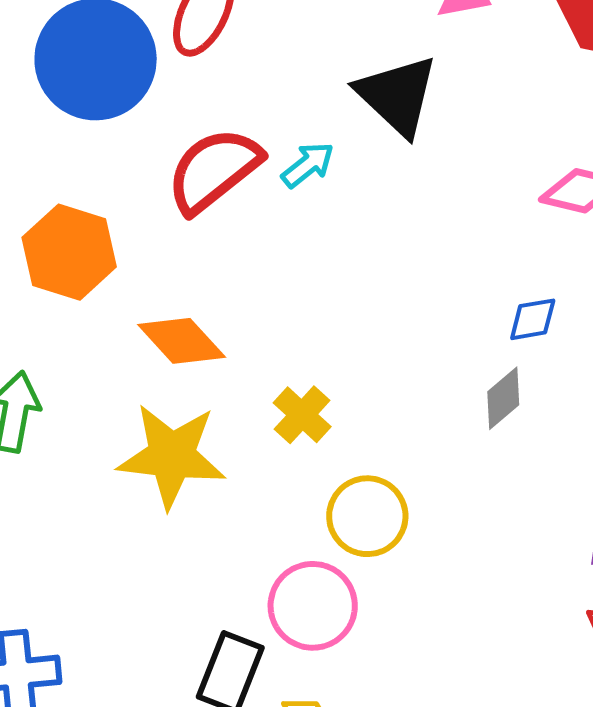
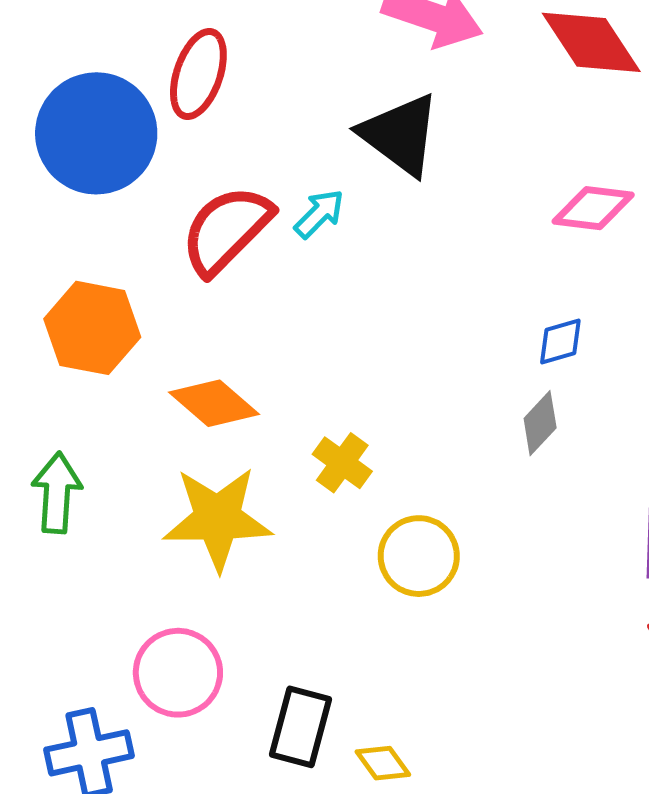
pink circle: (313, 606) -> (178, 673), moved

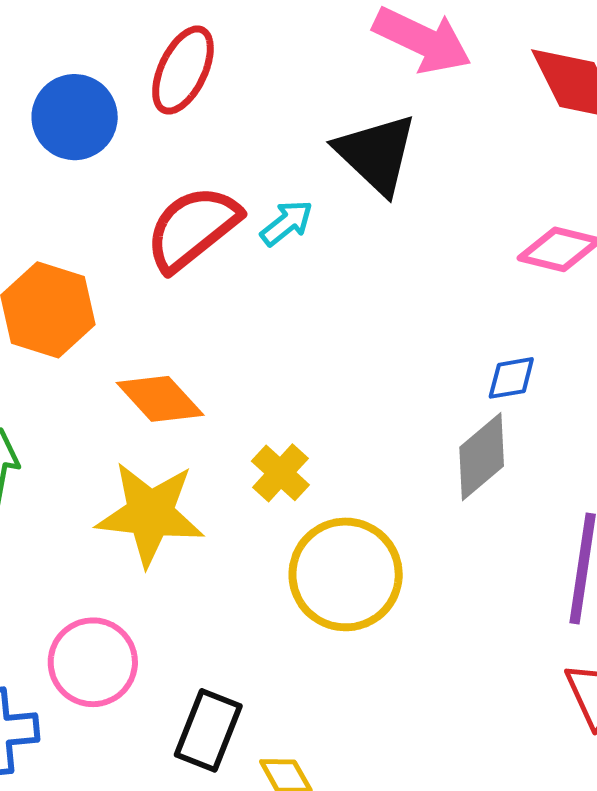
blue circle: (96, 133) -> (75, 117), size x0.7
gray diamond: (540, 423) -> (482, 457), size x1.4
yellow circle: (419, 556) -> (346, 574), size x1.4

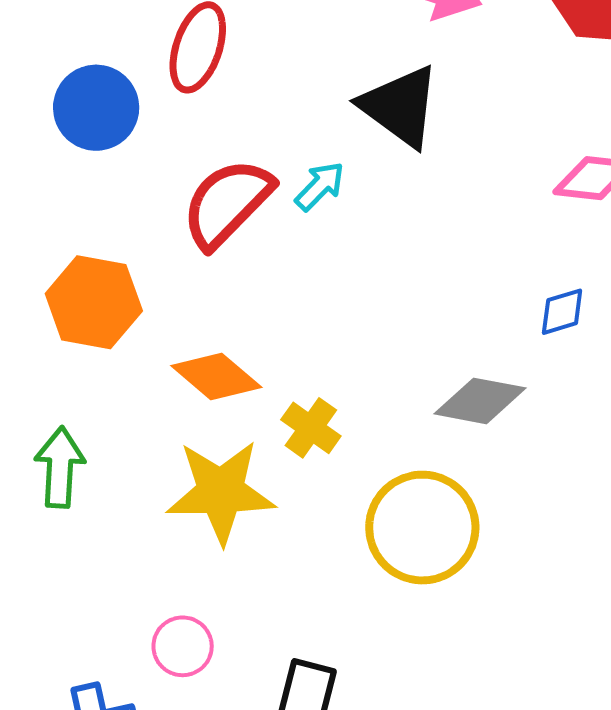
gray diamond: (482, 457) -> (480, 401), moved, turned 58
yellow cross: (280, 473) -> (311, 428), moved
pink circle: (93, 662) -> (183, 646), size x0.7

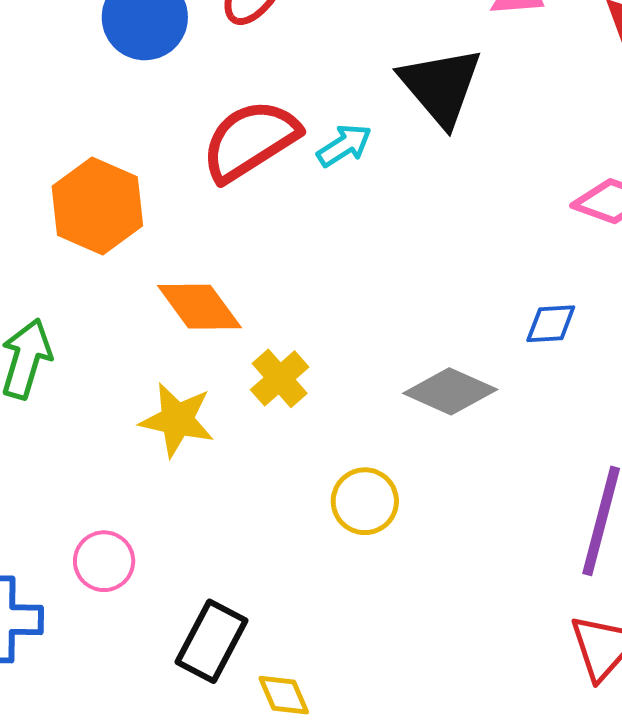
yellow star: (221, 492) -> (177, 420), size x0.7
yellow circle: (422, 528) -> (365, 501), size x0.6

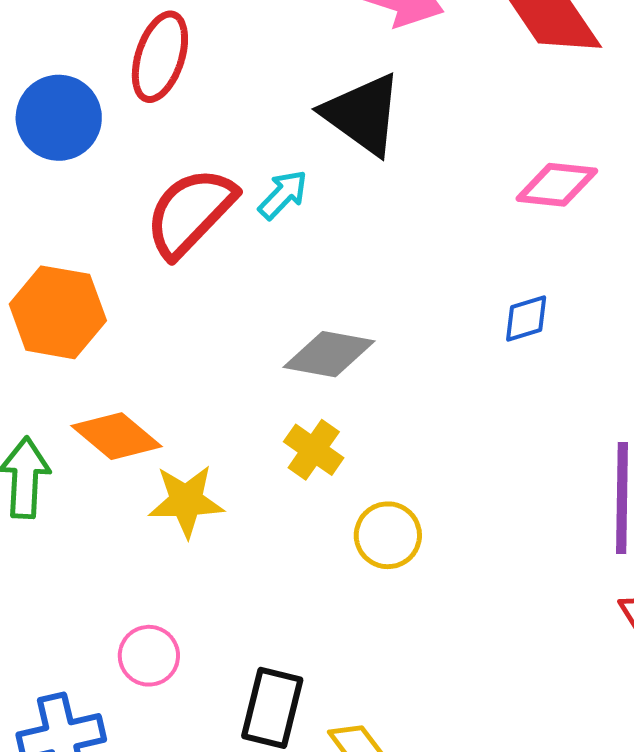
orange diamond: (199, 307) -> (117, 436), moved
yellow cross: (280, 378) -> (314, 450), moved
gray diamond: (450, 391) -> (329, 354), moved

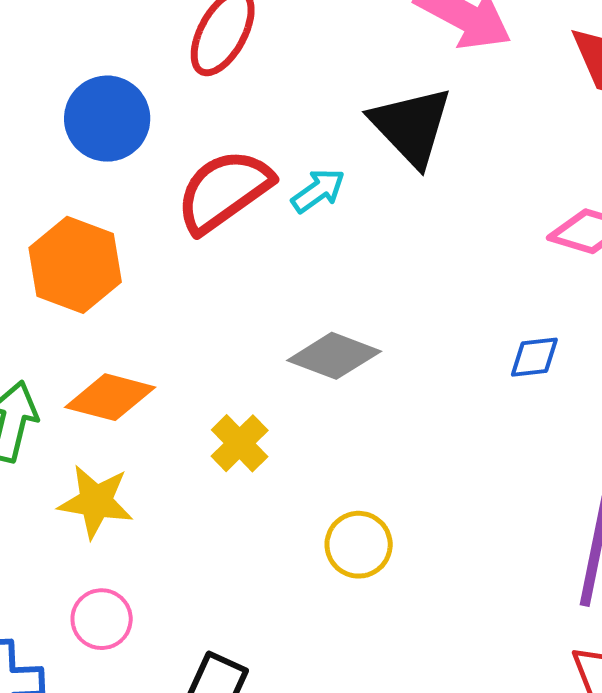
blue circle: (59, 118) -> (107, 119), moved
orange diamond: (117, 436) -> (110, 397), turned -36
yellow cross: (314, 450) -> (240, 443), moved
yellow star: (186, 501) -> (96, 502), moved

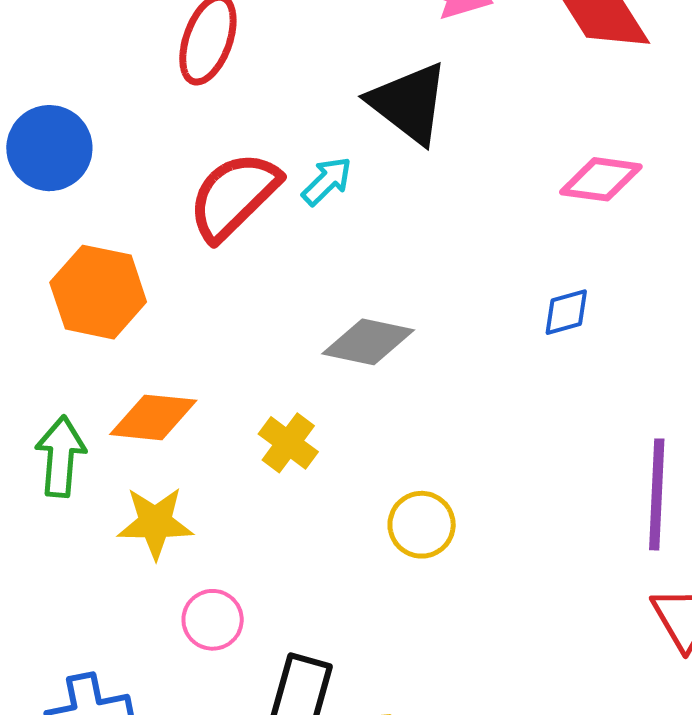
blue circle: (107, 119) -> (49, 148), moved
pink circle: (102, 619) -> (213, 620), moved

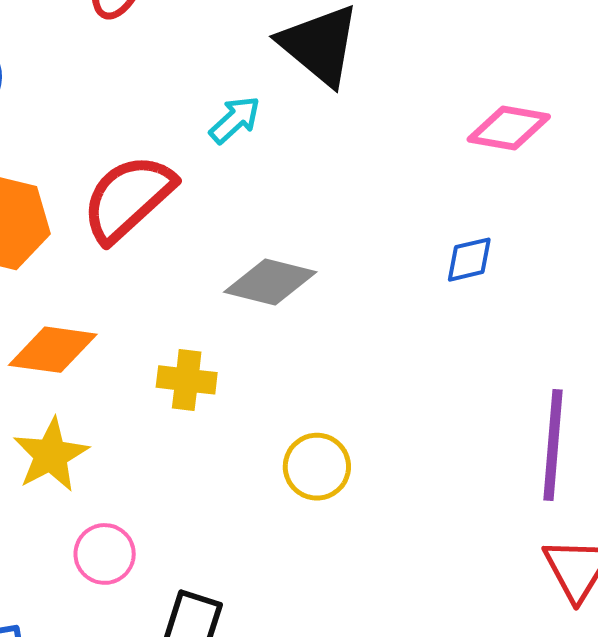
red semicircle: (234, 196) -> (128, 198), moved
yellow cross: (288, 443) -> (187, 380), turned -32
yellow star: (155, 523) -> (51, 455), turned -30

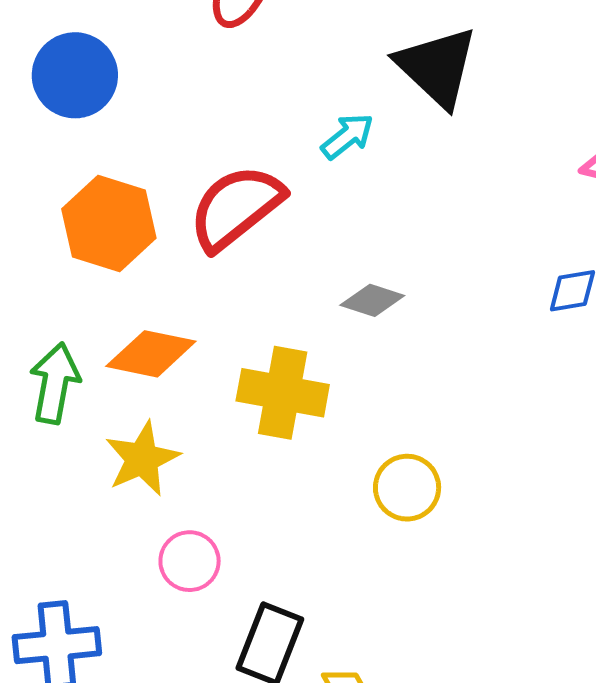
gray diamond: (270, 282) -> (372, 300), size x0.7
yellow cross: (187, 380) -> (283, 393), size x1.5

